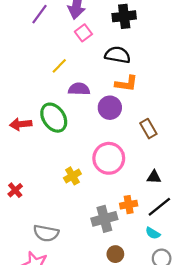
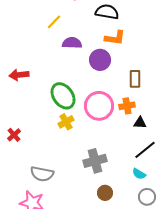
green ellipse: (54, 118) -> (63, 96), moved
brown rectangle: (148, 129) -> (135, 79), turned 30
orange cross: (129, 205) -> (127, 106), moved

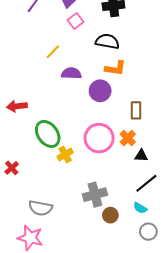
green ellipse: (63, 96) -> (48, 134), moved
orange cross: (127, 106) -> (128, 138), turned -35
brown circle: (105, 193) -> (110, 215), moved

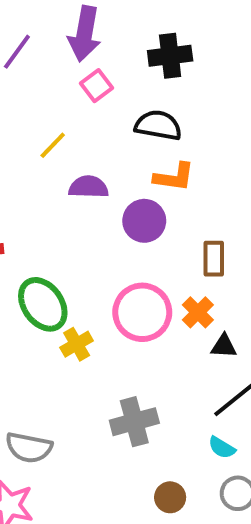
brown circle: (110, 215) -> (170, 497), moved

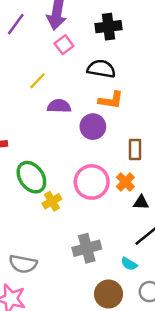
cyan semicircle: (222, 448) -> (129, 264), moved
brown circle: (170, 497) -> (109, 294), size x1.5

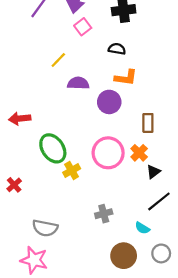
black semicircle: (101, 69) -> (117, 49), size x0.7
black triangle: (141, 202) -> (153, 172), turned -40
gray cross: (87, 248) -> (104, 214), size x0.7

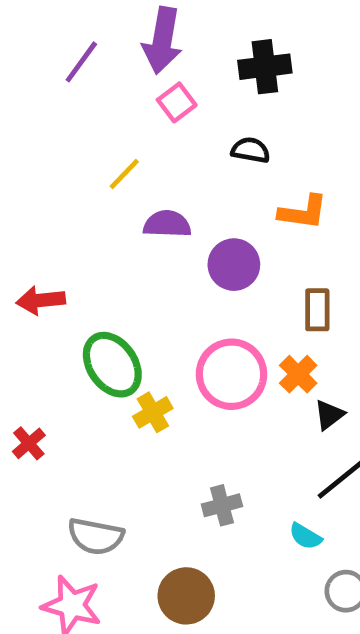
orange L-shape: (126, 78) -> (303, 212), moved
brown circle: (124, 256) -> (186, 596), moved

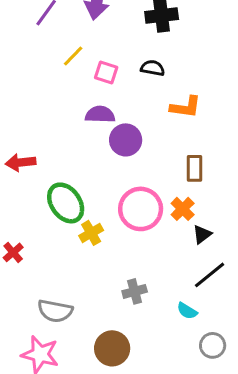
pink square: (177, 102) -> (106, 72), moved, turned -35
yellow line: (124, 174) -> (73, 56), moved
purple circle: (234, 265) -> (126, 140), moved

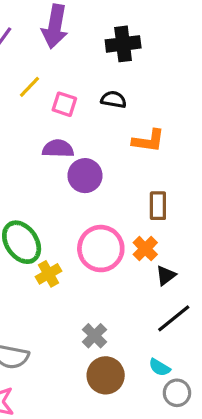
gray cross: (135, 291) -> (94, 336), turned -30
cyan semicircle: (187, 311) -> (160, 367), moved
brown circle: (112, 348) -> (106, 375), moved

